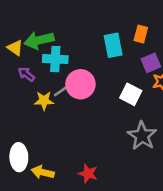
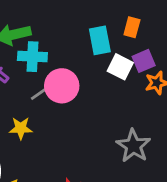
white square: (131, 94) -> (120, 67), moved
yellow star: (44, 101) -> (21, 128), moved

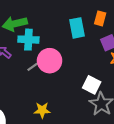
white square: (120, 67) -> (92, 85), moved
yellow star: (21, 128) -> (42, 110), moved

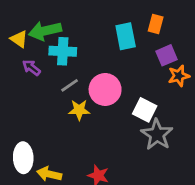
pink circle: (50, 61) -> (105, 89), moved
yellow star: (42, 110) -> (79, 110), moved

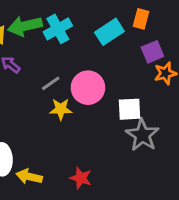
cyan rectangle: (126, 36) -> (109, 32), turned 68
cyan cross: (63, 51) -> (58, 29), moved, turned -32
white square: (145, 110) -> (130, 109), turned -30

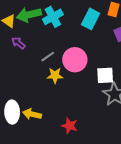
cyan rectangle: (109, 32) -> (91, 19), turned -30
yellow arrow: (29, 177) -> (32, 114), moved

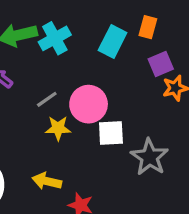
white square: (105, 75) -> (111, 133), moved
yellow arrow: (32, 114) -> (47, 181), moved

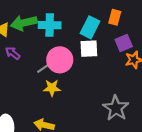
cyan cross: (55, 38) -> (50, 25), turned 30
pink circle: (89, 104) -> (60, 60), moved
white square: (111, 133) -> (89, 49), moved

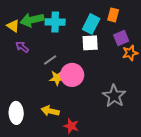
pink circle: (60, 60) -> (72, 75), moved

